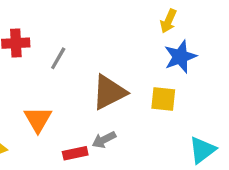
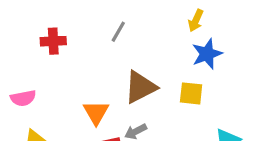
gray line: (58, 58) -> (118, 32), moved
orange triangle: (38, 119) -> (96, 112), moved

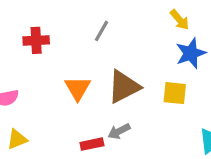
yellow arrow: (196, 21) -> (180, 20), turned -65
orange triangle: (96, 112) -> (78, 88), moved

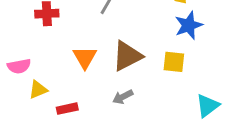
yellow triangle: (17, 139) -> (38, 90), moved
red rectangle: (92, 144) -> (67, 109), moved

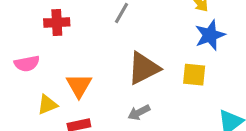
orange triangle: (85, 57) -> (79, 86), moved
pink semicircle: (19, 66) -> (27, 64), moved

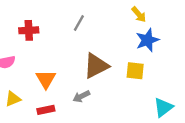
yellow triangle: (47, 105) -> (13, 99), moved
gray arrow: (139, 112) -> (81, 96), moved

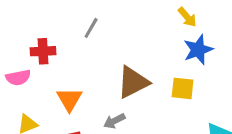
gray line: (79, 23) -> (91, 28), moved
red cross: (29, 30) -> (43, 51), moved

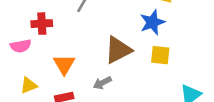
blue star: (198, 50) -> (152, 22), moved

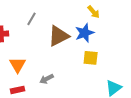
brown triangle: (118, 50) -> (59, 36), moved

